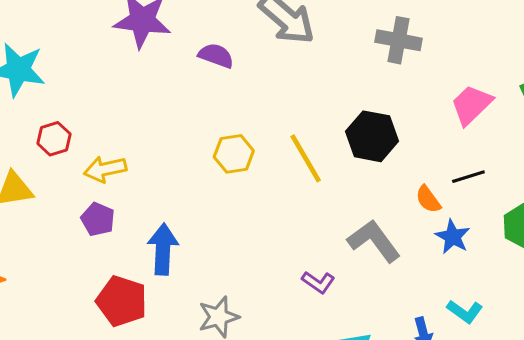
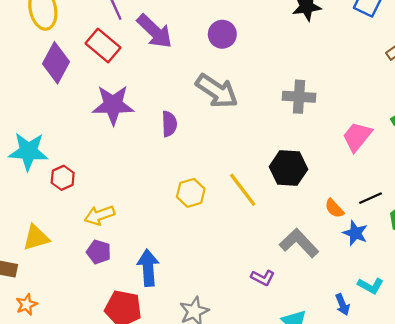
purple semicircle: (216, 56) -> (169, 124), turned 75
red hexagon: (54, 139) -> (63, 178), moved
black line: (468, 177) -> (371, 198), moved

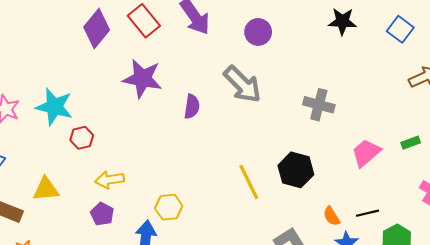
yellow hexagon: (191, 193) -> (169, 207), moved

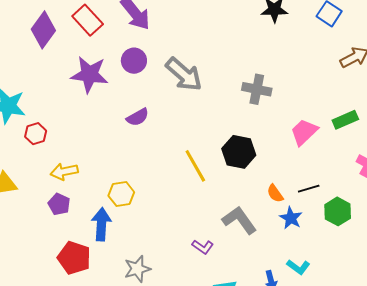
purple circle: (258, 32) -> (134, 61), moved
purple semicircle: (192, 107) -> (138, 117), moved, turned 55
green rectangle: (411, 143) -> (345, 120), size x1.4

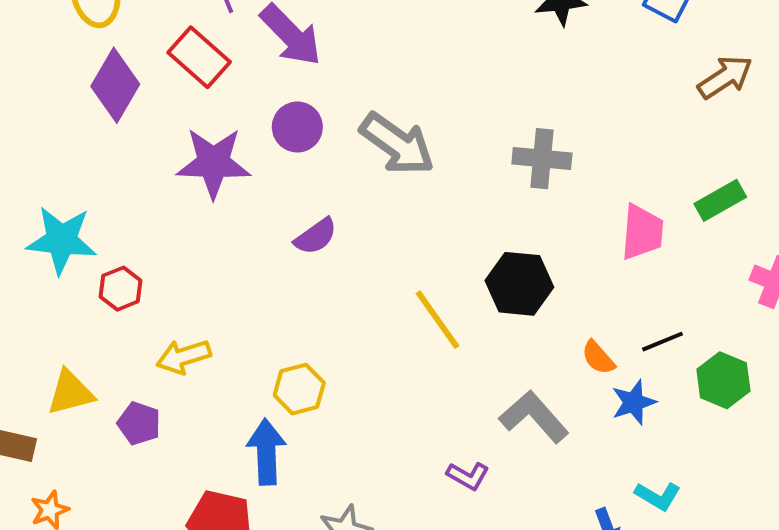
pink trapezoid: (304, 132) -> (642, 232), turned 144
purple pentagon: (59, 204) -> (139, 423), moved
blue star: (291, 218) -> (634, 402), turned 30

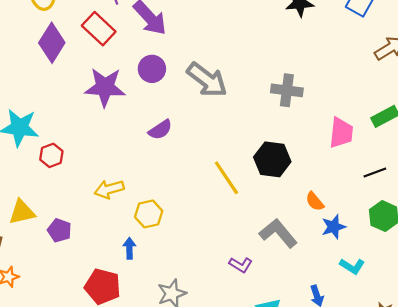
black line: (663, 342) -> (375, 172), moved
yellow arrow: (184, 357) -> (109, 189), moved
blue arrow: (266, 452) -> (129, 248), size x0.6
cyan L-shape: (658, 496) -> (352, 266), moved

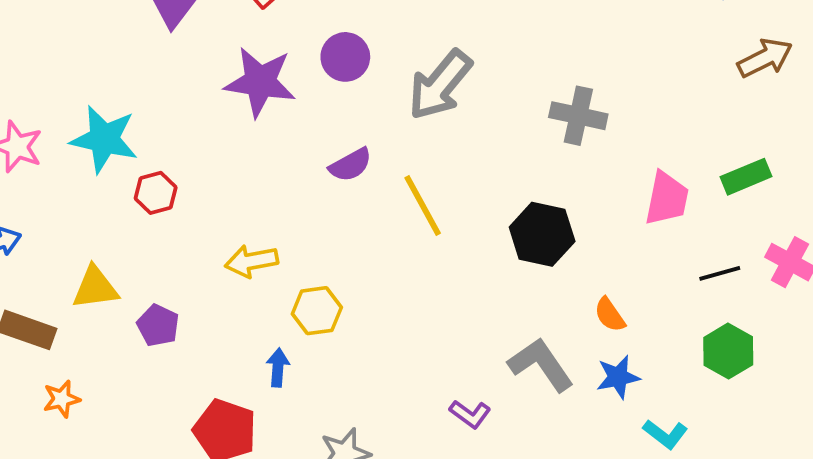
gray arrow: (207, 80) -> (440, 85), turned 87
yellow line: (226, 178) -> (423, 206), moved
blue star: (334, 227) -> (618, 377), moved

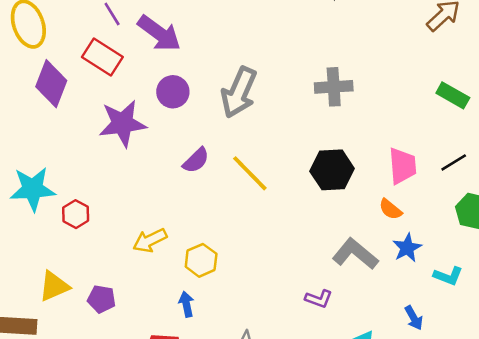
green rectangle: (746, 177) -> (453, 95), turned 68
pink trapezoid: (667, 198) -> (403, 166), moved

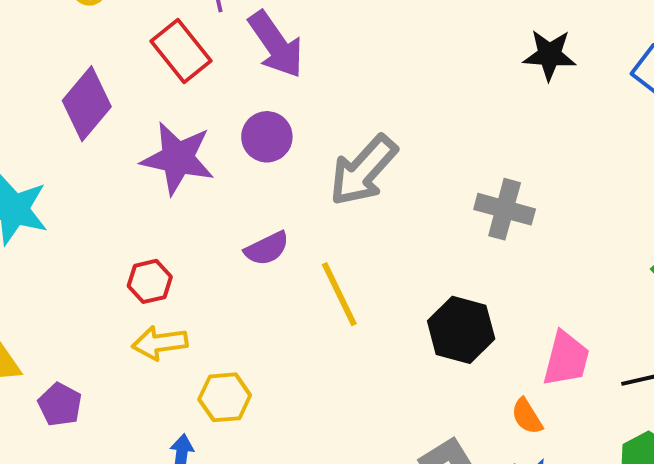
purple diamond: (51, 84) -> (87, 104), moved
red hexagon: (76, 214) -> (150, 281), moved

